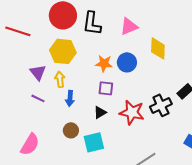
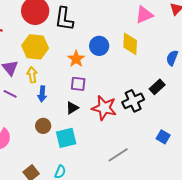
pink triangle: (129, 26) -> (144, 15), moved
blue circle: (127, 62) -> (99, 46), moved
orange star: (104, 63) -> (76, 59), turned 30

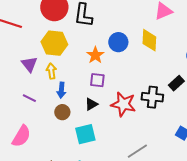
purple line: (10, 94) -> (29, 98), moved
black cross: (133, 101) -> (152, 97), turned 30
brown circle: (43, 126) -> (62, 112), moved

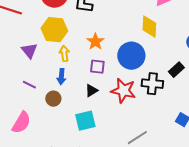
blue circle: (118, 42) -> (131, 56), moved, size x1.4
yellow arrow: (51, 71) -> (64, 54), moved
brown circle: (62, 112) -> (53, 99), moved

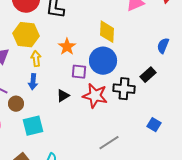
yellow diamond: (149, 27) -> (107, 32), moved
purple square: (97, 67) -> (79, 72), moved
brown circle: (53, 99) -> (16, 104), moved
cyan square: (85, 121) -> (33, 126), moved

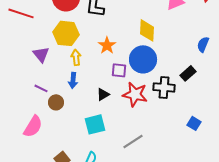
cyan square: (33, 126) -> (95, 124), moved
gray line: (109, 143) -> (133, 141), moved

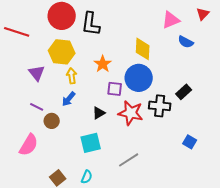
blue semicircle: (203, 44) -> (186, 42), moved, turned -84
blue arrow: (73, 80) -> (69, 99), turned 35

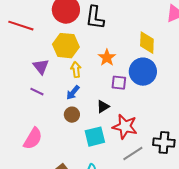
black cross: (160, 106) -> (164, 143), moved
purple line: (37, 107) -> (37, 92), moved
red star: (131, 113) -> (125, 127), moved
brown circle: (52, 121) -> (72, 115), moved

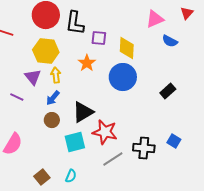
purple triangle: (41, 67) -> (33, 77), moved
purple square: (119, 83) -> (99, 38), moved
black triangle: (103, 107) -> (83, 112), size x1.6

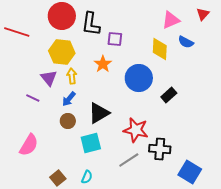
yellow diamond: (127, 48) -> (160, 49), moved
black rectangle: (168, 91) -> (169, 95), moved
red star: (105, 132) -> (136, 130), moved
blue square: (174, 141) -> (190, 172), moved, size x1.6

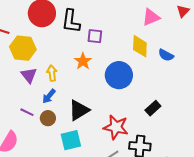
blue semicircle: (186, 42) -> (166, 55), moved
yellow hexagon: (62, 52) -> (23, 48), moved
black rectangle: (169, 95) -> (153, 108), moved
purple line: (33, 98) -> (27, 112), moved

